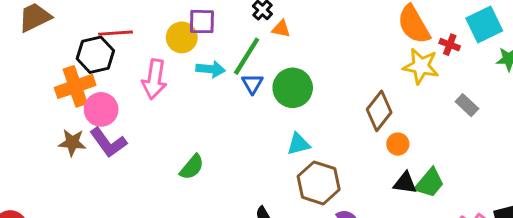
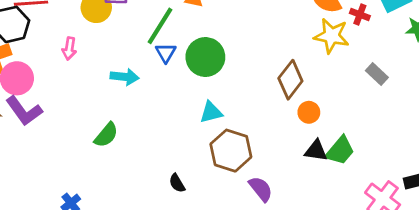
cyan arrow: (211, 69) -> (125, 77), moved
pink arrow: (154, 79) -> (69, 49), size x0.6

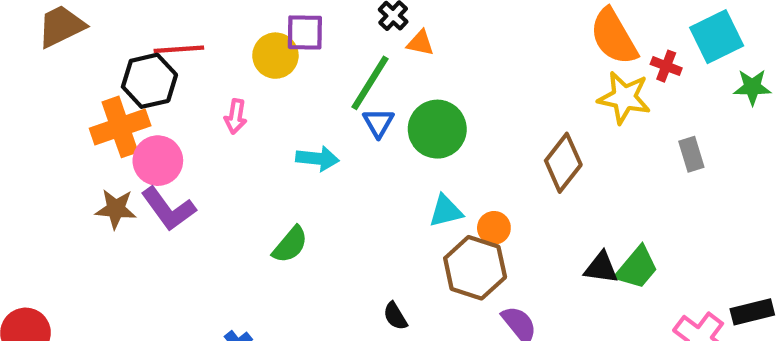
gray rectangle: (377, 74) -> (691, 154), turned 30
orange circle: (309, 112) -> (494, 228), moved

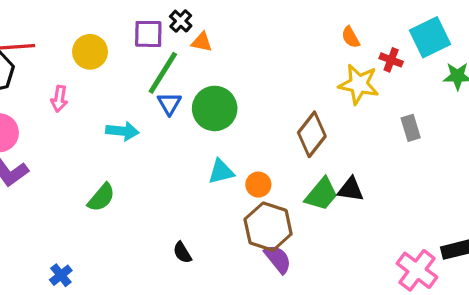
purple square: (305, 32) -> (148, 34), moved
orange semicircle: (614, 37) -> (351, 37), size x0.5
brown hexagon: (475, 268) -> (268, 227), moved
black triangle: (601, 268) -> (351, 189), moved
green trapezoid: (637, 268) -> (321, 194), moved

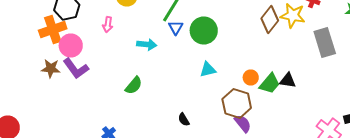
gray rectangle: (411, 128) -> (325, 42), size x1.8
brown diamond: (312, 134) -> (270, 20), moved
orange circle: (258, 185) -> (251, 78), moved

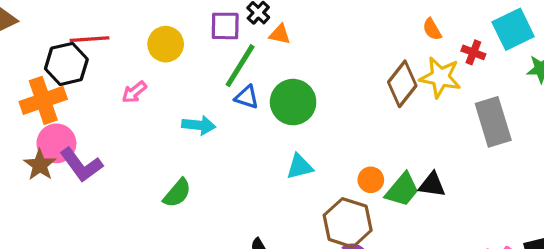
pink arrow: (108, 24) -> (134, 92), turned 42
blue triangle: (176, 28) -> (247, 97), turned -42
pink circle: (71, 46) -> (56, 143), moved
brown star: (51, 68) -> (40, 165), turned 30

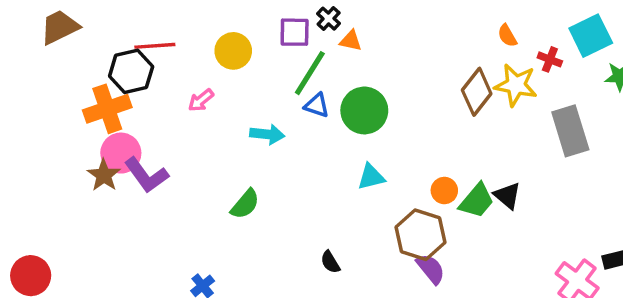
black triangle: (432, 185) -> (507, 196), turned 32

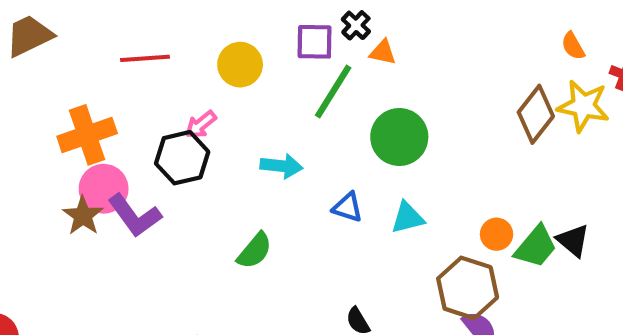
black hexagon: (131, 71) -> (182, 158), moved
blue triangle: (317, 105) -> (348, 207), moved

